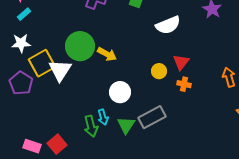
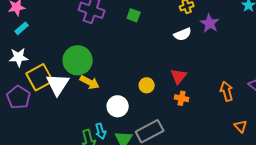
white semicircle: (168, 25) -> (183, 34), moved, size x0.7
yellow arrow: (107, 54) -> (90, 82), moved
yellow circle: (159, 71) -> (147, 85), moved

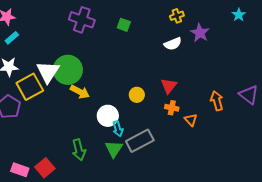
white triangle: (58, 84) -> (48, 72), moved
orange triangle: (241, 126) -> (191, 120), moved
cyan arrow: (101, 131) -> (118, 129), moved

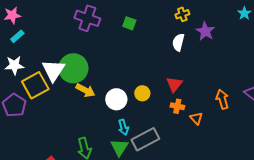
white semicircle: (173, 44) -> (178, 42), turned 126
white circle: (108, 116) -> (116, 99), moved

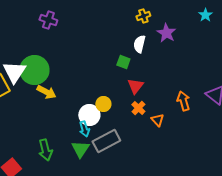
purple cross: (87, 18) -> (48, 20), size x0.7
green square: (129, 23) -> (123, 62), moved
yellow circle: (142, 93) -> (103, 104), moved
white circle: (116, 99) -> (89, 115), moved
orange cross: (177, 106) -> (138, 108), turned 32

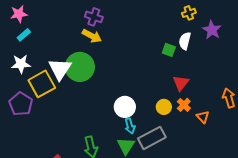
green square: (123, 62) -> (169, 50), moved
yellow arrow: (46, 92) -> (92, 36), moved
yellow circle: (103, 104) -> (164, 107), moved
white circle: (89, 115) -> (125, 107), moved

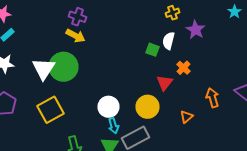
yellow square: (42, 84) -> (50, 110), moved
orange cross: (184, 105) -> (184, 68), moved
yellow circle: (164, 107) -> (148, 107), size x1.5
orange triangle: (203, 117) -> (186, 117), turned 32

